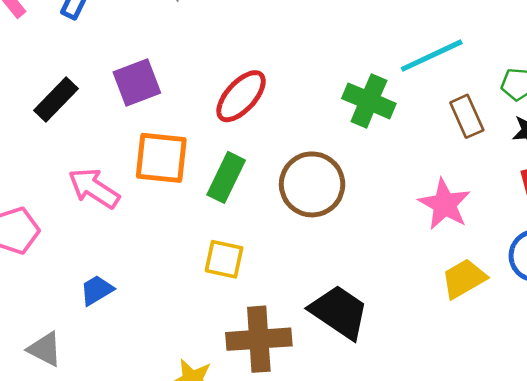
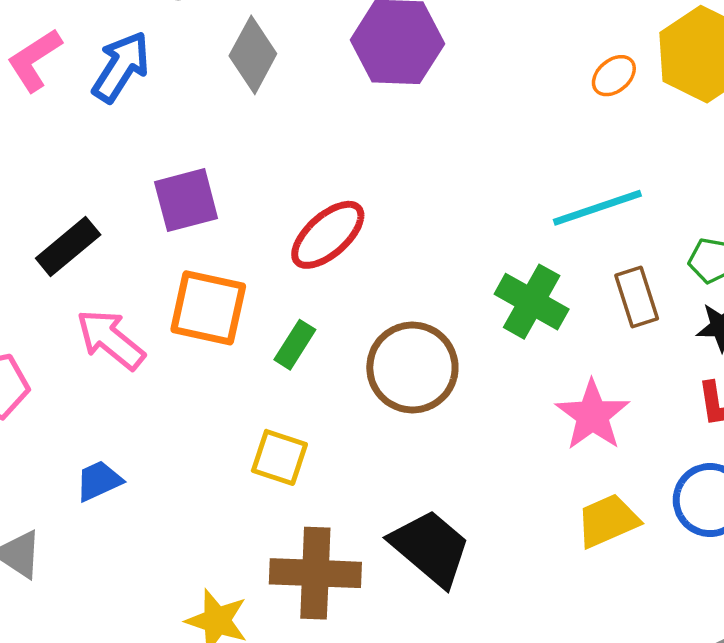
black rectangle: (56, 100) -> (68, 246), moved
green cross: (369, 101) -> (532, 302), moved
green rectangle: (226, 177) -> (295, 345), size x0.7

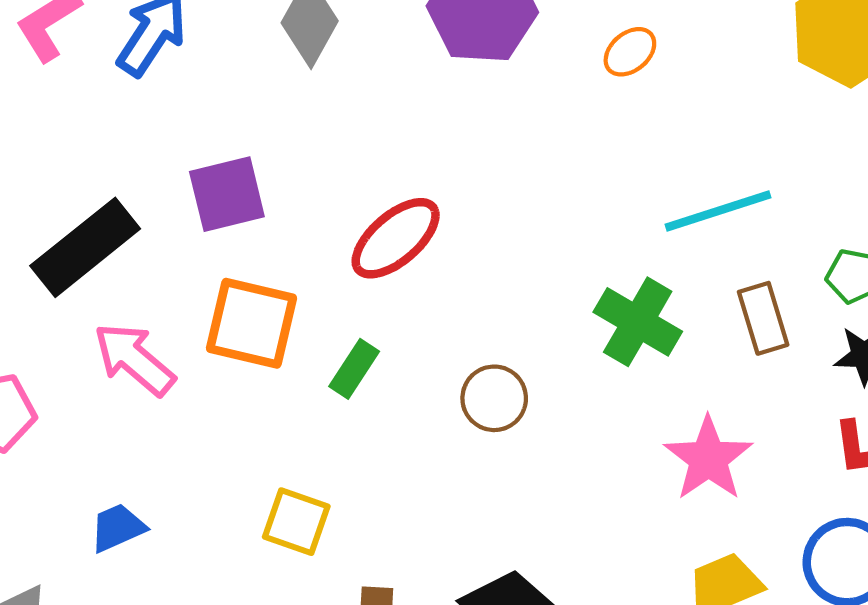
orange ellipse: (614, 76) -> (630, 52), moved
black rectangle: (68, 246) -> (85, 247), size x1.4
brown circle: (412, 367) -> (494, 398), size x0.6
yellow square: (279, 457) -> (296, 522), moved

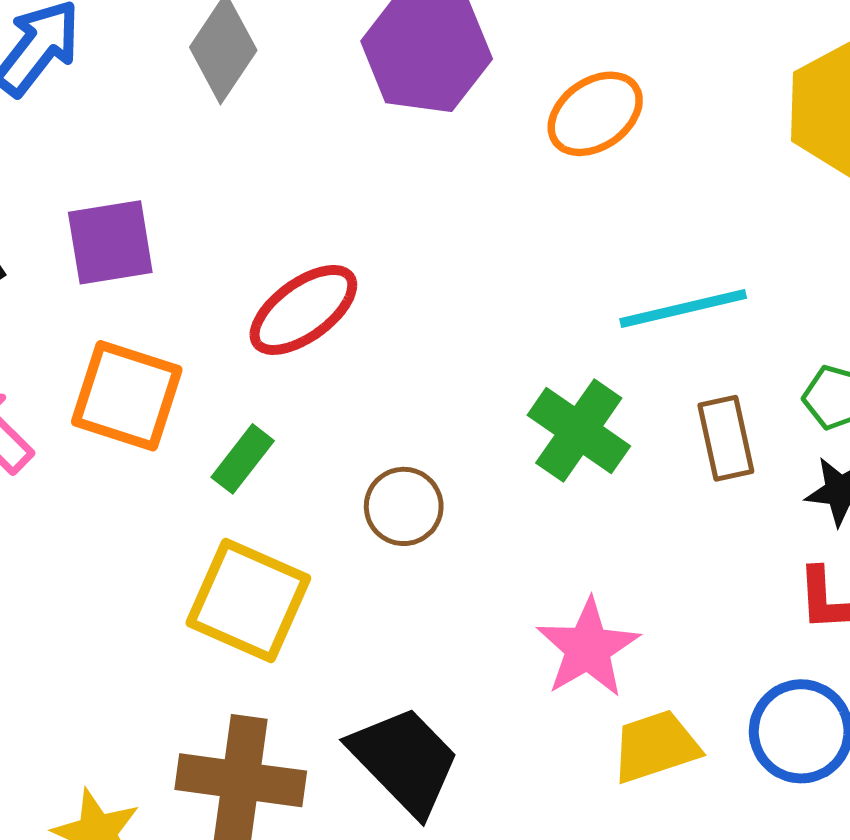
orange ellipse: (630, 52) -> (595, 114), size x1.5
pink star: (708, 459) -> (588, 648), moved
yellow square: (296, 522) -> (248, 601), moved, size x1.5

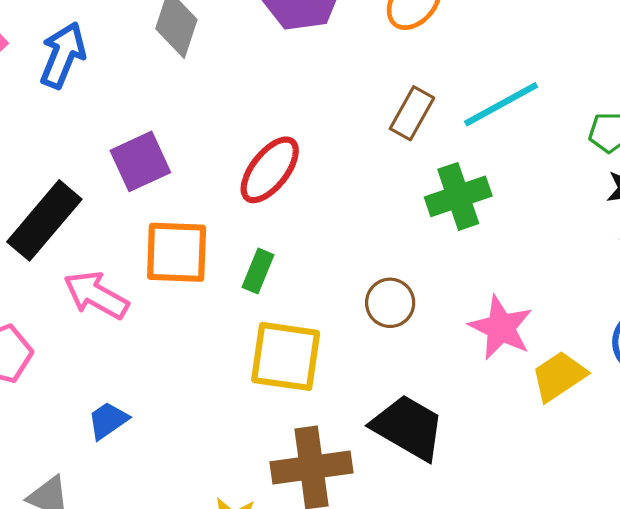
green cross: (579, 431) -> (458, 196), turned -38
brown rectangle: (726, 438) -> (412, 113), moved, turned 57
brown circle: (404, 506) -> (390, 303), moved

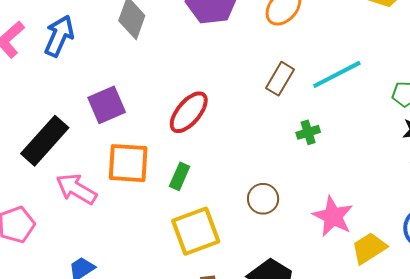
green cross: (458, 196) -> (308, 132), size x0.6
yellow square: (286, 356) -> (196, 231), turned -30

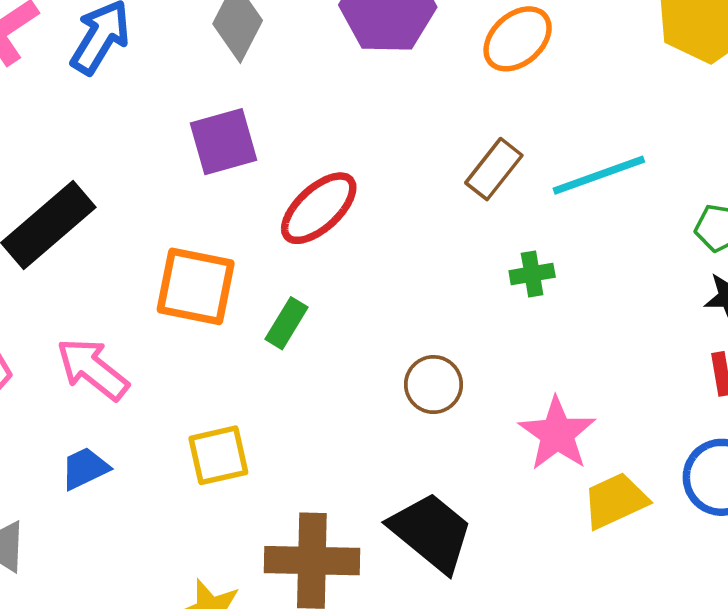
purple square: (107, 105) -> (224, 142), moved
pink arrow: (76, 189) -> (93, 369), moved
yellow square: (196, 231) -> (218, 455), moved, size x0.7

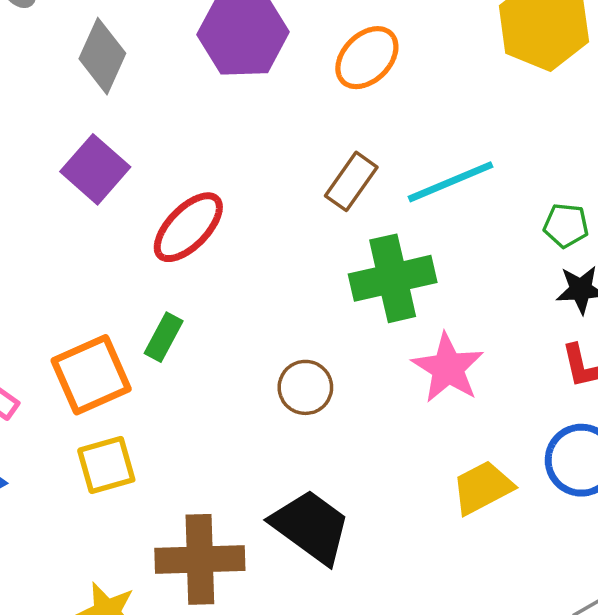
purple square: (224, 142) -> (95, 169), turned -30
green cross: (532, 274) -> (393, 278), size x2.0
orange square: (196, 286) -> (91, 375), moved, turned -32
pink star: (557, 434) -> (448, 368), moved

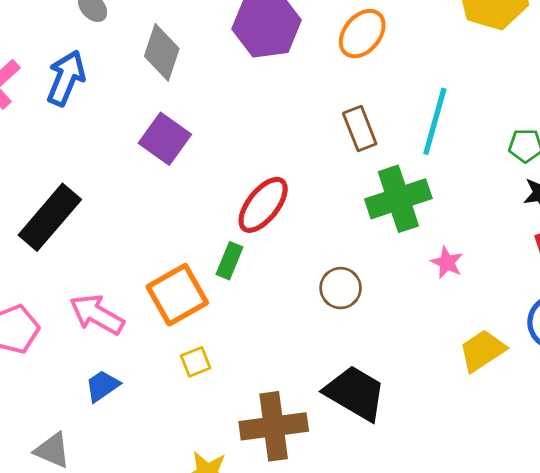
brown rectangle: (351, 181) -> (360, 129), turned -51
cyan line: (450, 182) -> (435, 121), turned -46
red ellipse: (188, 227) -> (263, 205), moved
pink star: (448, 368) -> (447, 263), size x0.6
yellow square: (106, 465) -> (196, 362), size x0.7

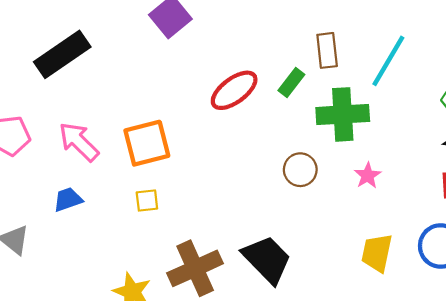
green rectangle: (229, 261) -> (291, 82), moved
brown circle: (341, 288) -> (300, 170), moved
yellow trapezoid: (482, 351) -> (377, 253), turned -60
brown cross: (274, 426) -> (195, 268), turned -32

